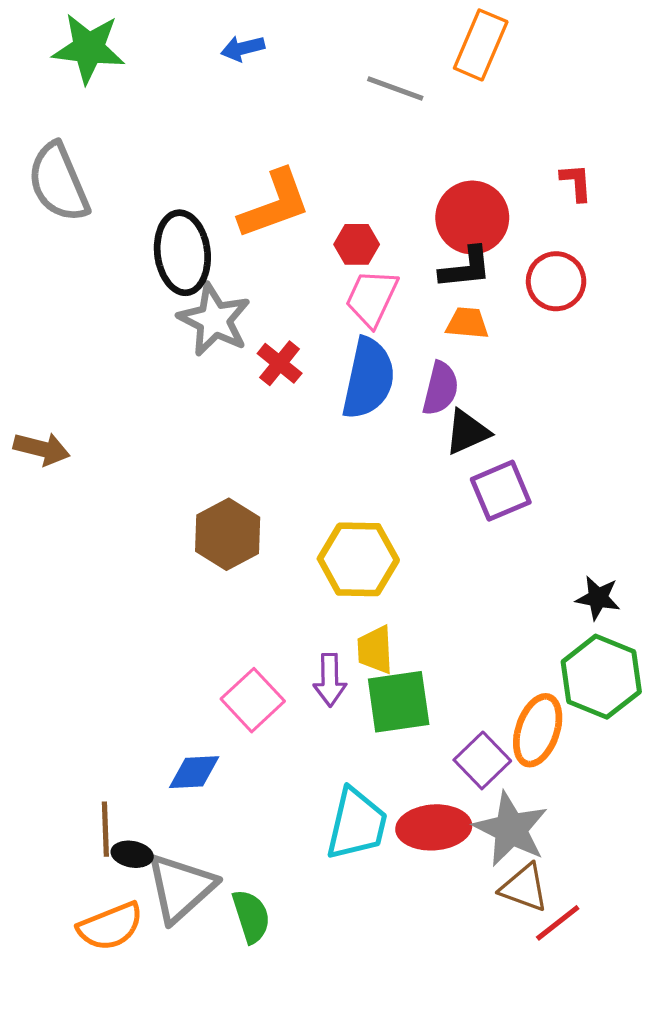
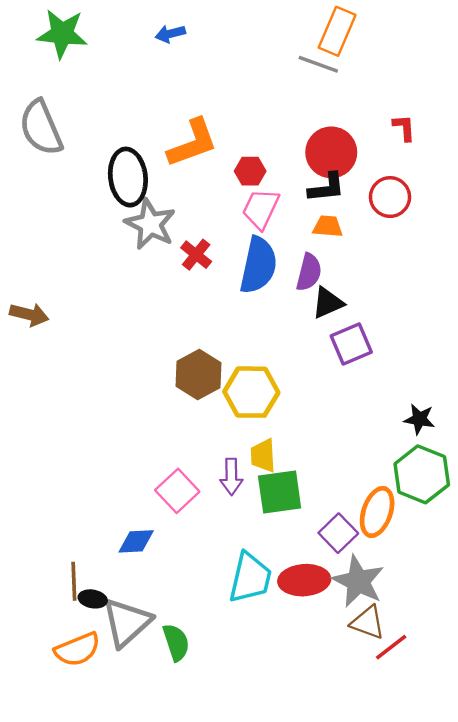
gray line: (395, 89) -> (318, 64), moved
brown hexagon: (228, 534) -> (198, 374), moved

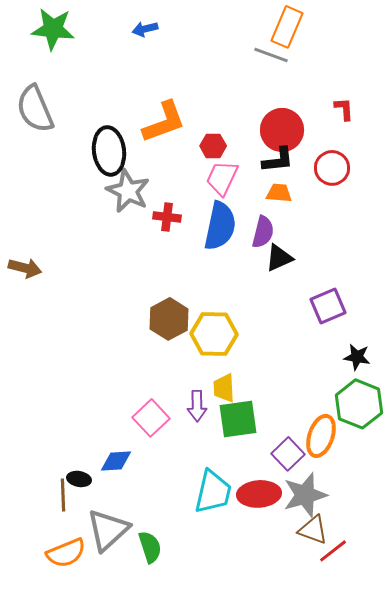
red cross: (196, 255) -> (167, 217), turned -32
purple square: (351, 344) -> (328, 306), moved
gray star: (358, 581) -> (305, 495), turned 30
black ellipse: (93, 599) -> (79, 479), moved

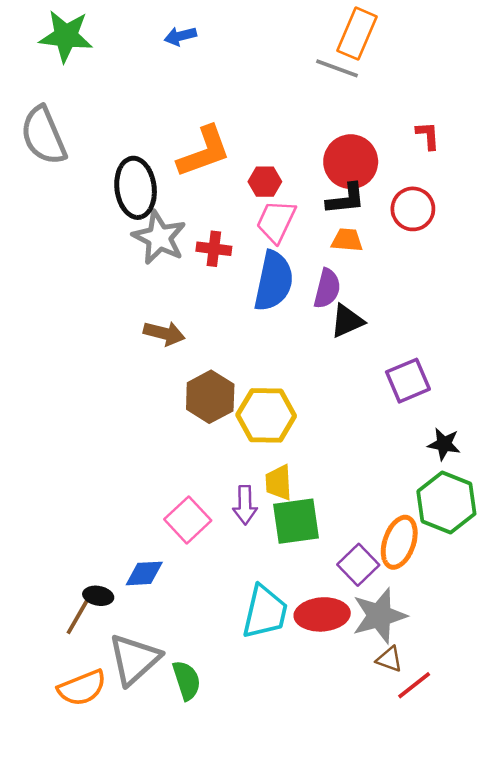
red cross: (167, 217) -> (214, 249), moved
brown arrow: (25, 268) -> (164, 333), moved
brown line: (63, 495) -> (78, 616), turned 32
brown triangle: (313, 530) -> (389, 659), size x0.7

